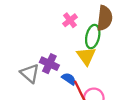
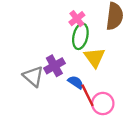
green ellipse: (93, 37) -> (80, 36), moved
purple cross: (49, 64) -> (54, 66), turned 36

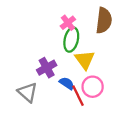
gray triangle: (33, 76) -> (28, 92), moved
pink circle: (103, 104) -> (93, 87), moved

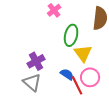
pink cross: (68, 23) -> (54, 10), moved
purple cross: (47, 68) -> (36, 61), moved

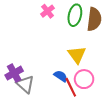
green ellipse: (71, 35) -> (75, 15), moved
purple cross: (36, 61) -> (14, 73), moved

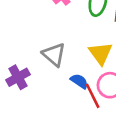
gray triangle: (25, 84) -> (54, 55), moved

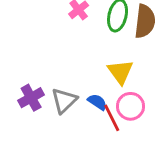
gray triangle: (54, 55) -> (64, 101), moved, turned 35

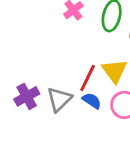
red line: (112, 118) -> (88, 78), moved, turned 52

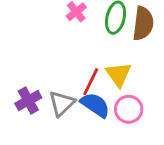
blue semicircle: (92, 101) -> (95, 105), size x1.5

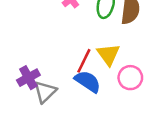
gray triangle: (62, 103) -> (45, 92), moved
pink circle: (129, 109) -> (130, 78), moved

